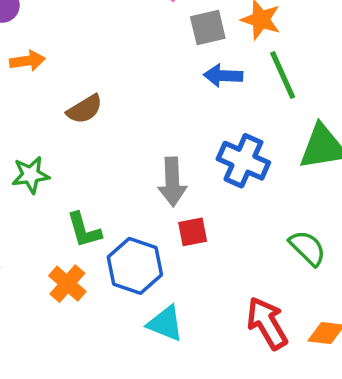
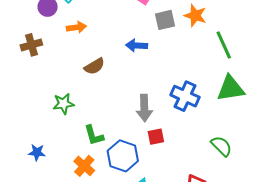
orange arrow: (27, 61) -> (76, 27), moved
green line: (283, 75) -> (224, 45), moved
blue arrow: (223, 76) -> (137, 45), moved

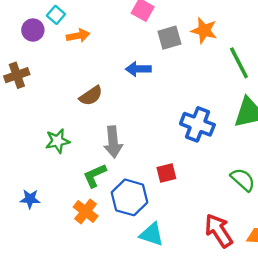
orange arrow: (76, 27) -> (78, 36), moved
gray arrow: (144, 108) -> (113, 142), moved
green L-shape: (94, 135) -> (95, 176), turned 85

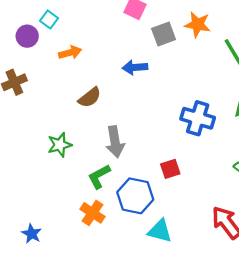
orange arrow: (78, 36) -> (70, 53), moved
blue star: (30, 199) -> (32, 234), moved, turned 30

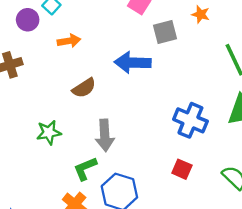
orange star: (198, 24) -> (201, 14), moved, size x0.7
blue arrow: (135, 67) -> (133, 63), size x1.4
red square: (170, 169) -> (182, 169), moved, turned 36

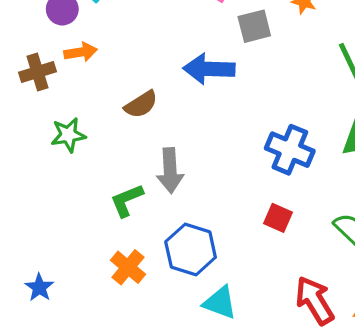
orange arrow: (69, 41) -> (81, 52), moved
green star: (49, 132) -> (68, 135), moved
green L-shape: (85, 169) -> (127, 200), moved

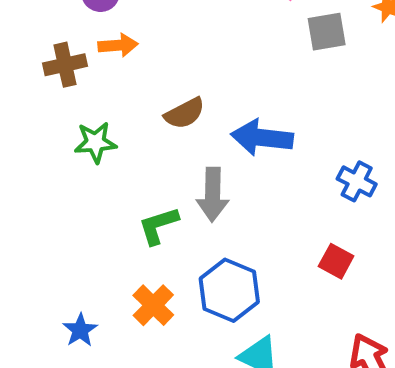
blue arrow: (209, 69) -> (262, 138), moved
blue cross: (290, 150) -> (357, 181), size x0.7
blue star: (39, 287) -> (80, 330), moved

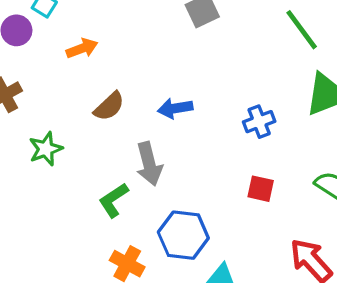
orange arrow: (118, 45) -> (82, 48), moved
blue arrow: (262, 138) -> (175, 108), size x0.7
blue cross: (357, 181) -> (259, 122), turned -32

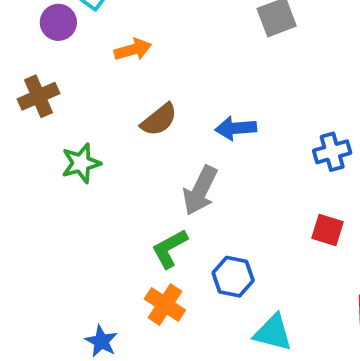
gray arrow: (149, 164) -> (200, 190), turned 36
green L-shape: (113, 200) -> (170, 249), moved
blue hexagon: (183, 235) -> (233, 277), size x0.7

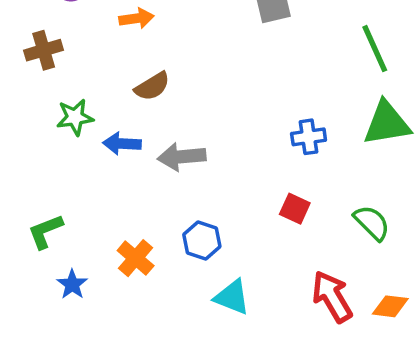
blue arrow: (236, 128) -> (122, 144), moved
gray arrow: (200, 190) -> (182, 157), turned 51
green L-shape: (170, 249) -> (45, 231), moved

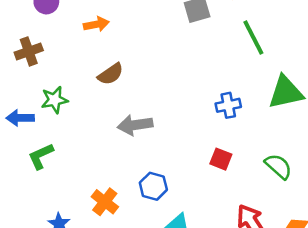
green line: (375, 49) -> (253, 38), moved
blue arrow: (122, 144) -> (20, 118), moved
green L-shape: (45, 231) -> (41, 156), moved

